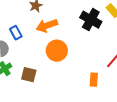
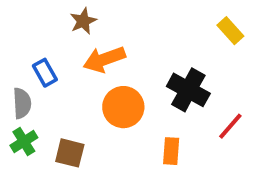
black cross: (91, 20) -> (188, 90), moved
orange rectangle: (94, 80) -> (171, 151), moved

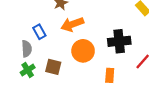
black cross: (188, 90) -> (119, 41), turned -35
brown square: (70, 153) -> (53, 67), moved

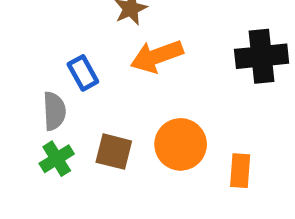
black cross: (119, 41) -> (262, 56), moved
orange circle: (83, 51) -> (181, 144), moved

